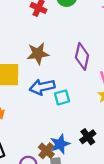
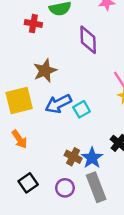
purple diamond: (82, 56) -> (88, 40), moved
brown cross: (46, 151) -> (73, 157), moved

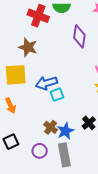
red cross: (33, 24) -> (38, 16), size x1.5
brown star: (45, 71) -> (28, 47), moved, turned 30
cyan square: (82, 109) -> (57, 95), moved

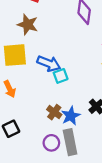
blue arrow: (46, 83) -> (49, 64), turned -140
purple circle: (40, 151) -> (51, 143), moved

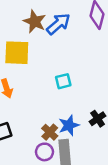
blue arrow: (49, 64) -> (58, 24), moved, turned -70
brown cross: (54, 112) -> (50, 132), moved

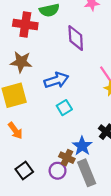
blue arrow: (58, 24) -> (56, 80), moved, turned 40
purple circle: (44, 152) -> (58, 171), moved

